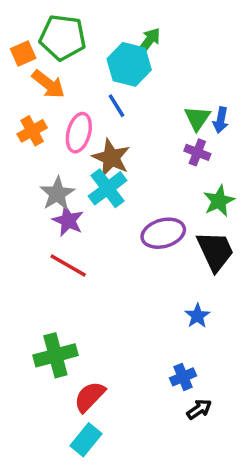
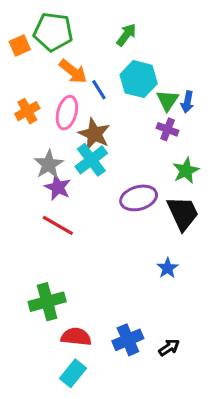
cyan hexagon: (129, 64) -> (139, 79), moved
orange arrow: (48, 84) -> (73, 71), moved
blue cross: (183, 377) -> (128, 340), moved, size x1.4
red semicircle: (90, 397) -> (76, 337), turned 52

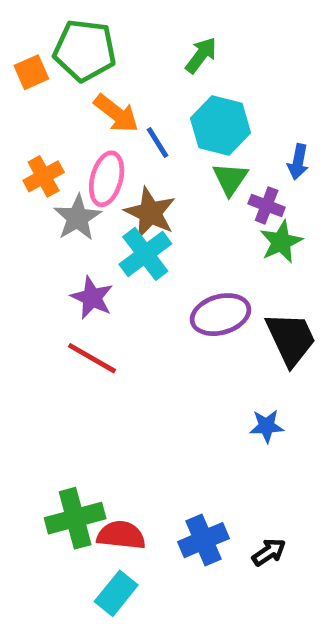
green triangle: (168, 100) -> (230, 179), moved
gray star: (49, 164) -> (77, 218), moved
green star: (186, 171) -> (281, 242), moved
blue star: (168, 268) -> (267, 426), turned 30
green cross: (47, 302) -> (75, 518), moved

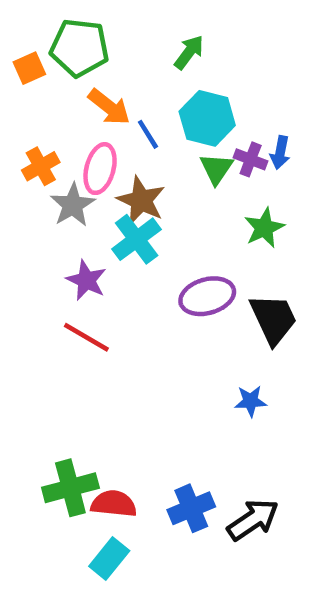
purple cross: (267, 205) -> (251, 159), moved
black arrow: (269, 552) -> (253, 520), size x1.6

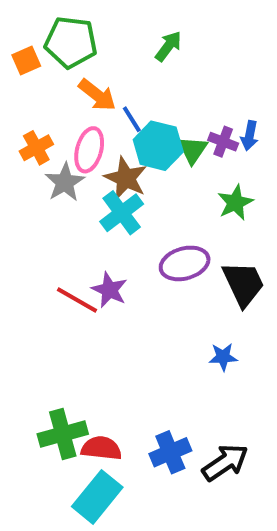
cyan hexagon: (207, 118) -> (158, 146), moved
purple star: (86, 280) -> (109, 290), moved
cyan rectangle: (109, 558) -> (97, 497), size x1.4

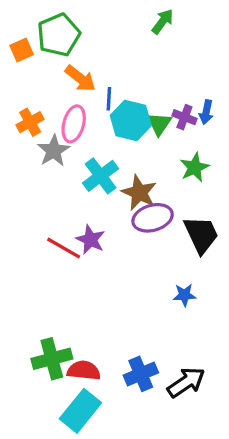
green pentagon: (71, 42) -> (59, 35), turned -30
green arrow: (168, 46) -> (163, 21), moved
blue line: (132, 119) -> (109, 99), turned 35
brown star: (126, 178) -> (139, 193), moved

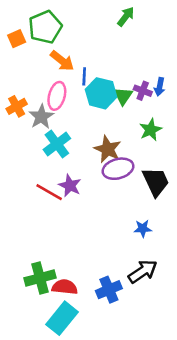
orange cross: (30, 122) -> (17, 106), moved
cyan cross: (101, 176) -> (57, 144), moved
black arrow: (186, 382) -> (143, 271), moved

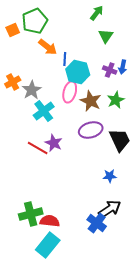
pink ellipse: (57, 96) -> (70, 92), moved
green triangle: (123, 96) -> (106, 36), moved
brown star: (108, 149) -> (91, 101), moved
blue cross: (109, 290) -> (97, 223), moved, turned -30

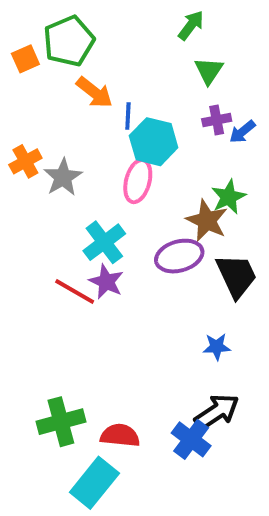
blue arrow: (123, 67) -> (242, 132), turned 40
purple cross: (110, 70) -> (217, 120), moved, turned -32
brown star: (91, 101) -> (207, 221), moved
cyan cross: (44, 111) -> (104, 242), moved
red semicircle: (50, 221) -> (120, 435), moved

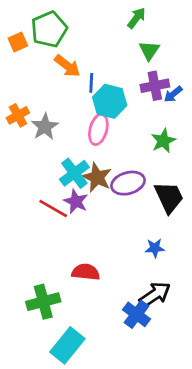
purple cross: (217, 120) -> (155, 86), size x1.4
brown star: (207, 221) -> (97, 177), moved
red semicircle: (120, 435) -> (86, 272), moved

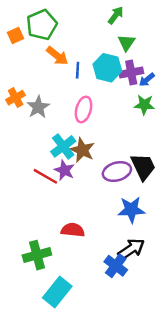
cyan hexagon: (110, 101) -> (107, 68), moved
green star: (163, 141) -> (144, 105), moved, turned 30
purple ellipse: (128, 183) -> (117, 172), moved
blue star: (155, 248) -> (131, 210), size x1.6

